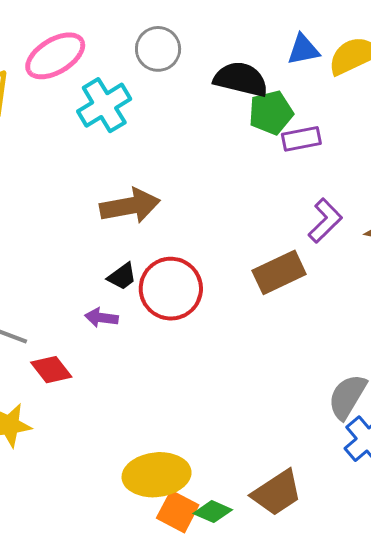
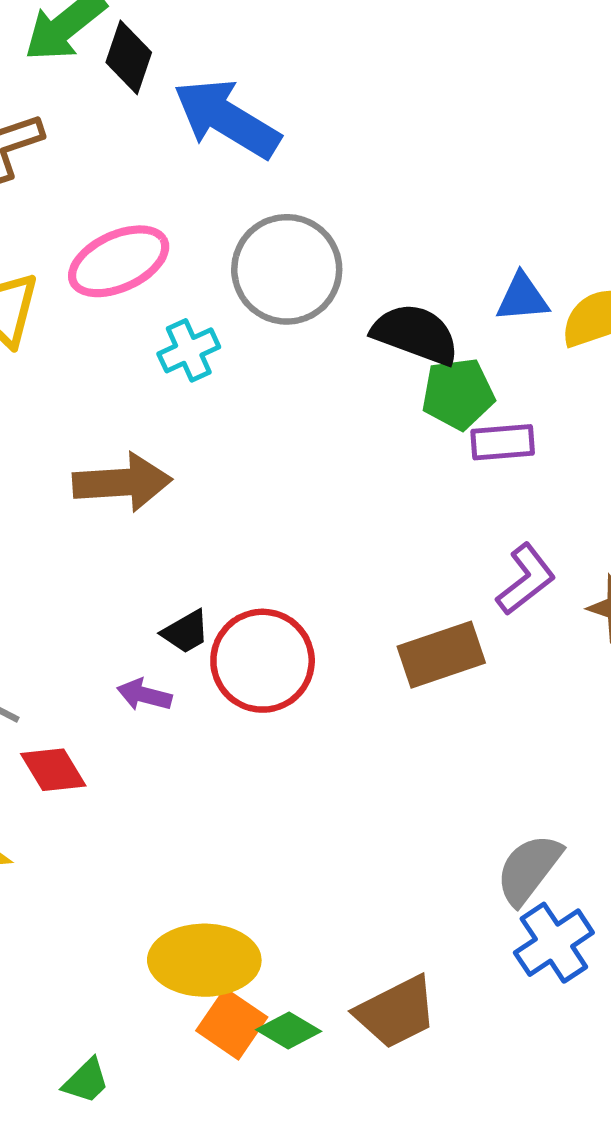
gray circle: (158, 49) -> (287, 269), size x1.5
cyan cross: (104, 105) -> (189, 350), size x0.7
brown arrow: (130, 206) -> (122, 482), moved

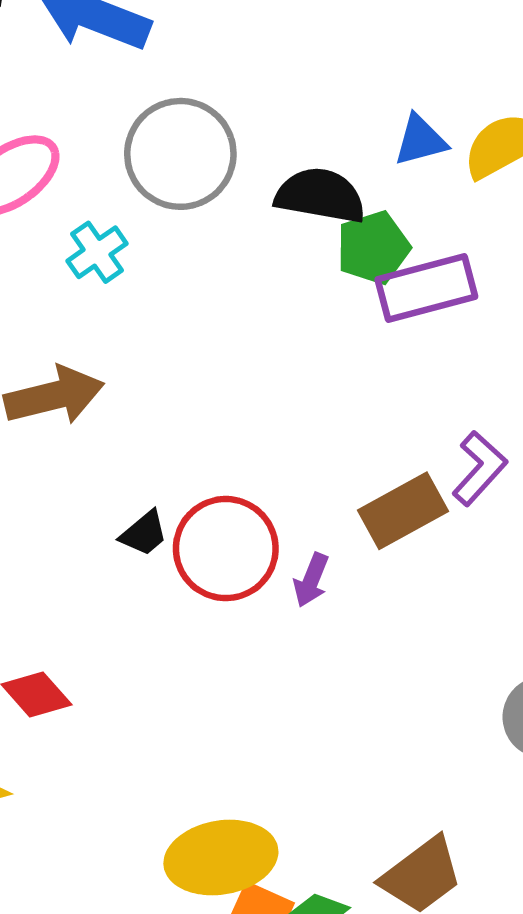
purple rectangle: (503, 442) -> (426, 288), size x1.5
purple L-shape: (526, 579) -> (480, 468), moved
purple arrow: (144, 695) -> (311, 580), moved, turned -72

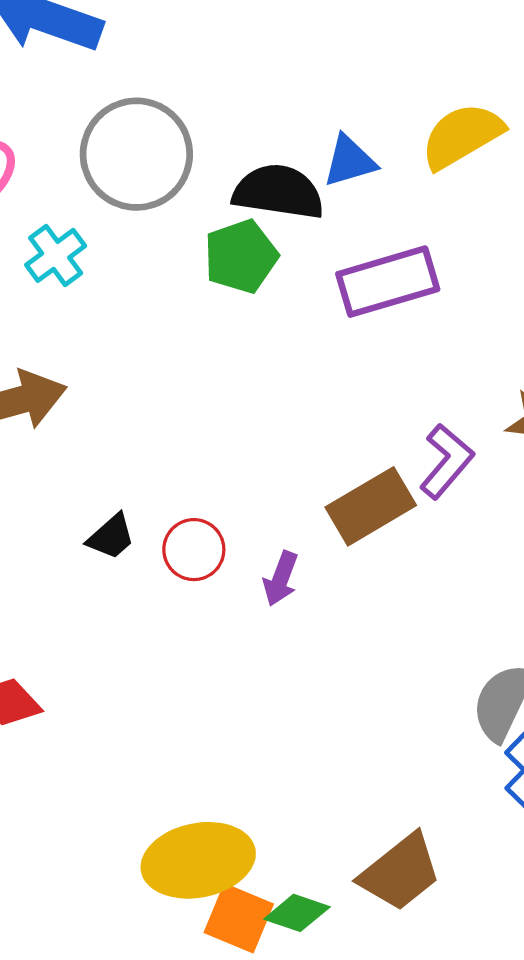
blue triangle: (420, 140) -> (350, 161), moved
green pentagon: (373, 248) -> (241, 256), moved
red circle: (226, 549) -> (194, 550), size x0.6

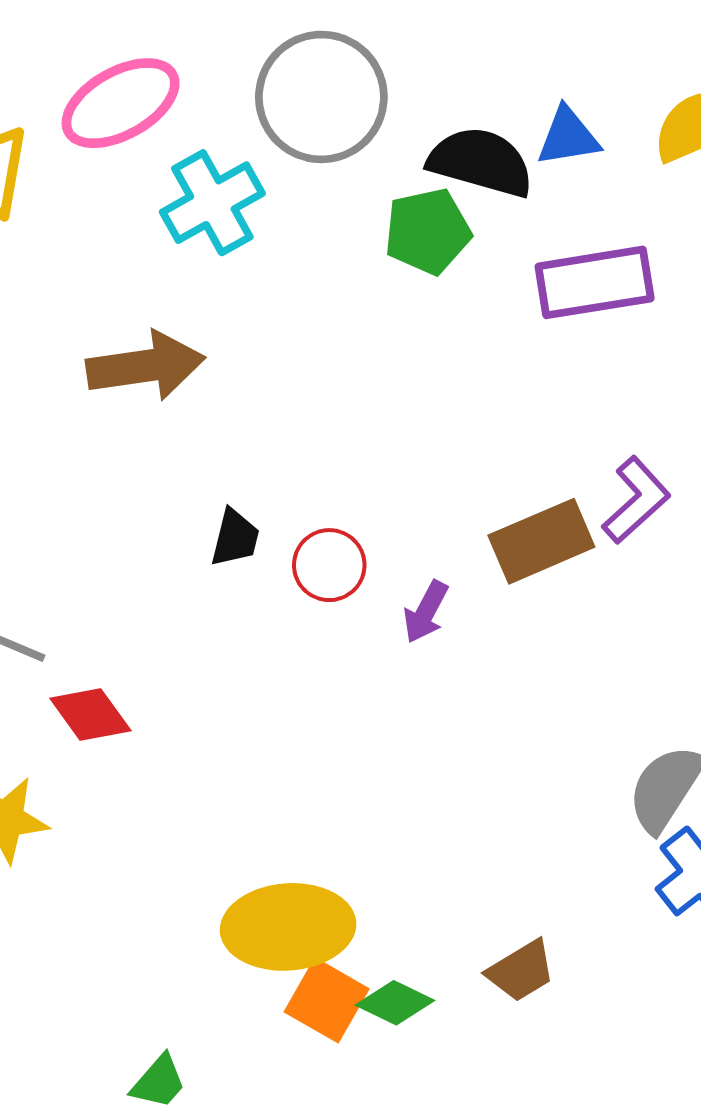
cyan cross: (56, 255) -> (212, 203), size x1.4
black trapezoid: (111, 537) -> (235, 538), turned -42
brown trapezoid: (400, 872) -> (521, 971), size x0.7

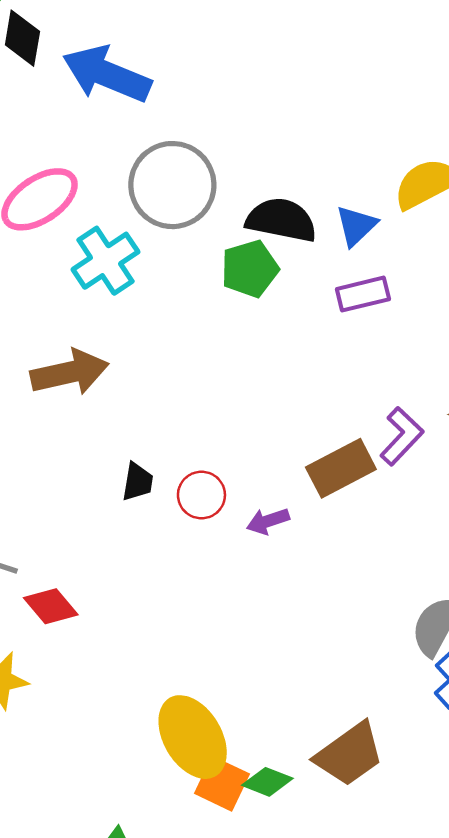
blue triangle: (568, 137) -> (356, 226), moved, turned -30
purple rectangle: (595, 282) -> (363, 294), size x0.7
purple arrow: (426, 612) -> (268, 521), turned 48
yellow ellipse: (288, 927) -> (193, 737), turned 68
brown trapezoid: (521, 971) -> (349, 754), size x1.5

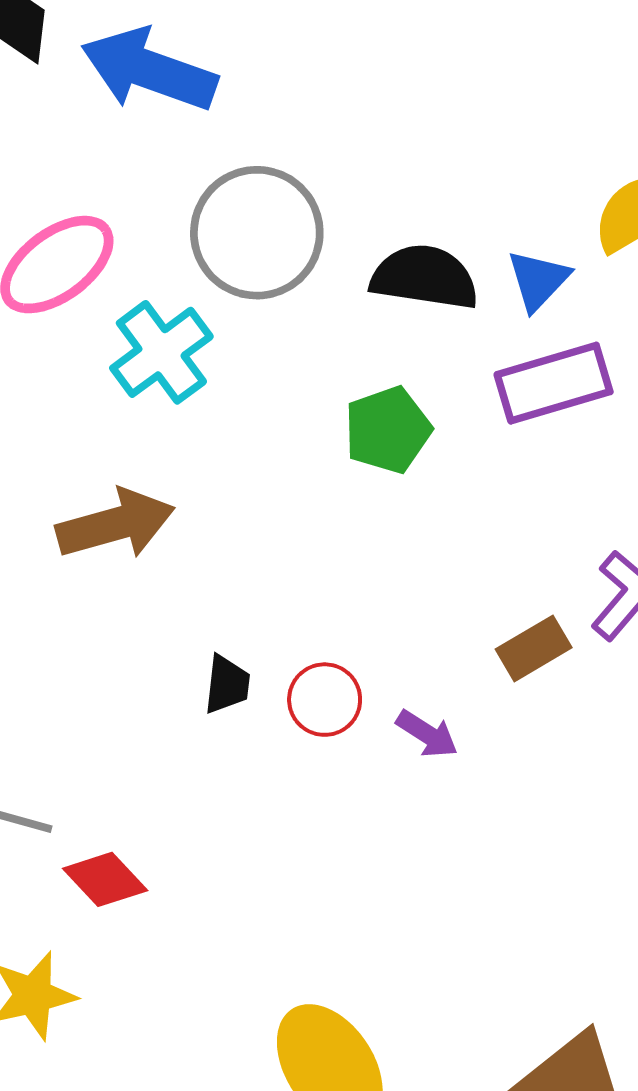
green pentagon: (250, 269) -> (388, 430), moved
purple rectangle: (363, 294) -> (554, 383), size x1.4
brown rectangle: (341, 468) -> (534, 648), size x0.7
purple arrow: (268, 521) -> (427, 734), turned -126

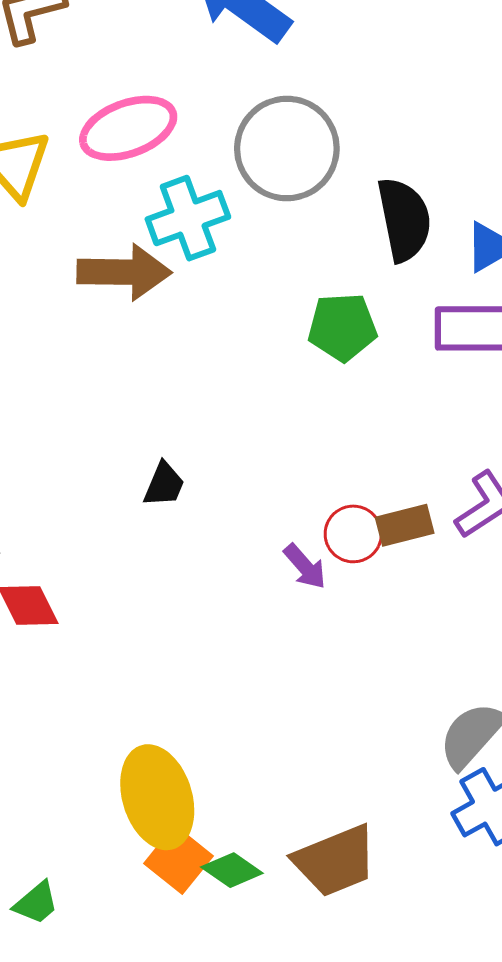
black semicircle: (424, 277) -> (404, 219), turned 54
brown arrow: (116, 524) -> (124, 272), moved
red circle: (325, 700) -> (353, 534), moved

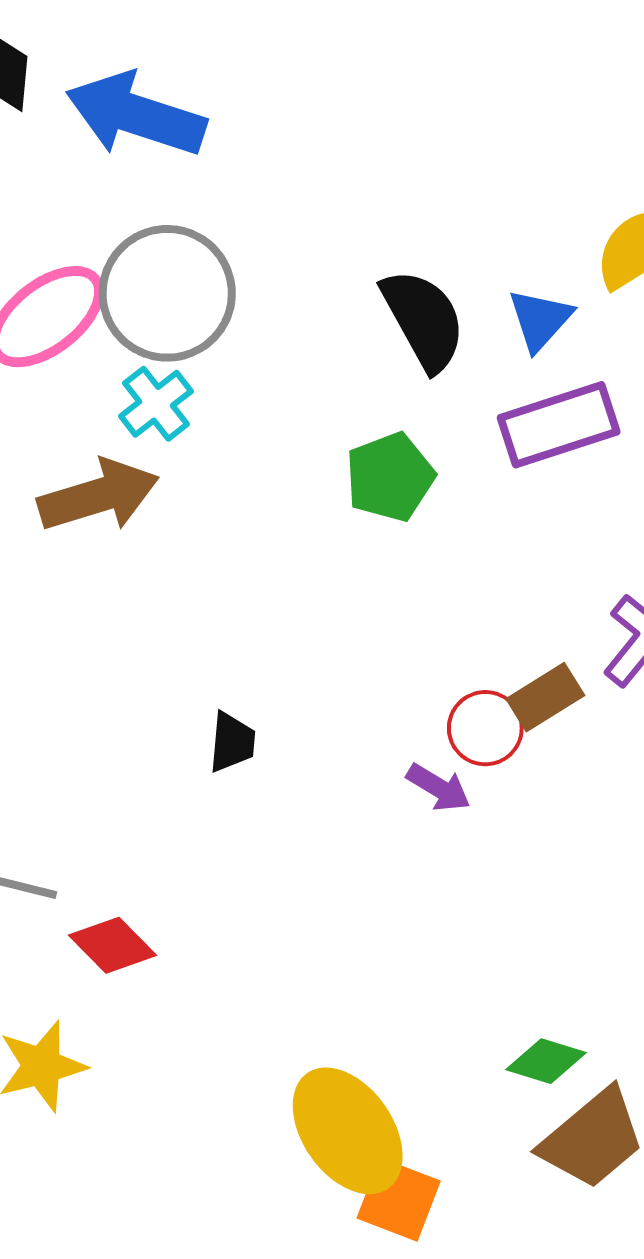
gray circle: (287, 149) -> (167, 293), moved
cyan cross: (188, 218) -> (156, 404), size x0.7
green diamond: (232, 870) -> (546, 1061), moved

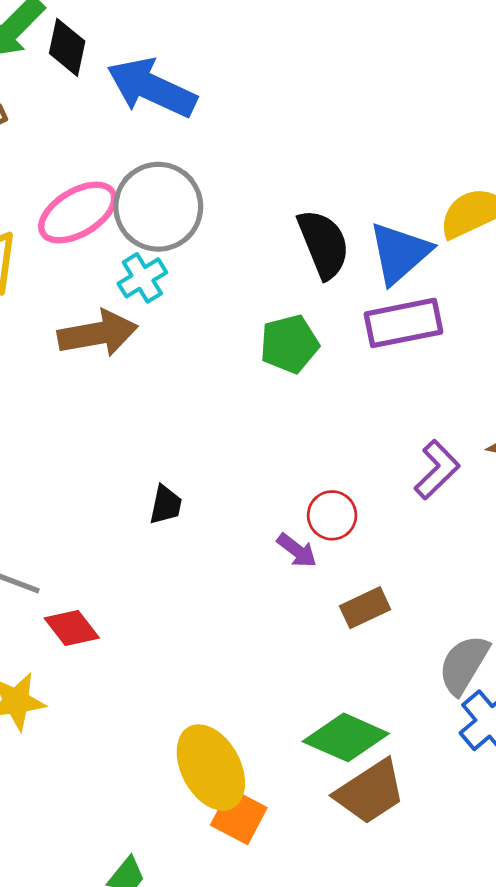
blue triangle: (540, 320) -> (400, 253), size x1.5
brown rectangle: (545, 697) -> (365, 608), moved
green diamond: (546, 1061) -> (346, 737), size x1.6

